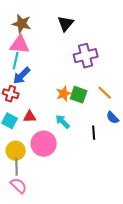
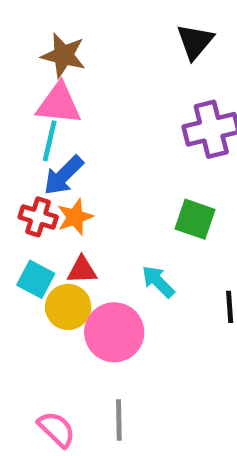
black triangle: (66, 24) -> (195, 42), moved
orange star: (64, 94) -> (75, 217), moved
yellow circle: (16, 151) -> (68, 307), moved
gray line: (17, 167) -> (119, 420), moved

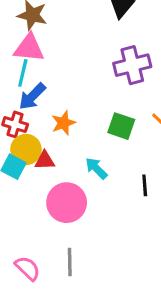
orange star: (75, 217) -> (63, 123), moved
yellow circle: (68, 307) -> (26, 149), moved

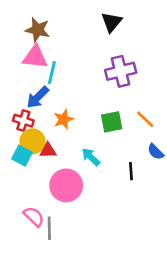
cyan line: (23, 73) -> (52, 73), moved
green square: (121, 126) -> (112, 122), turned -30
gray line: (70, 262) -> (49, 228), moved
pink semicircle: (28, 268) -> (34, 217), moved

